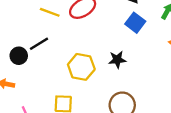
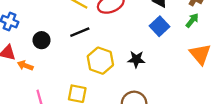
black line: (39, 44) -> (80, 32), moved

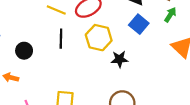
black line: (80, 32) -> (61, 39), turned -60
yellow hexagon: (100, 61) -> (99, 38), moved

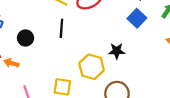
yellow hexagon: (99, 38) -> (92, 67), moved

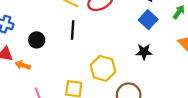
black star: (117, 51) -> (144, 52), moved

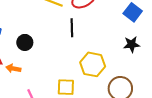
black line: (73, 30) -> (72, 28), moved

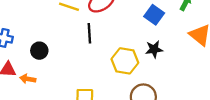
yellow hexagon: (93, 64) -> (125, 61), moved

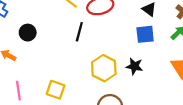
blue square: (154, 15) -> (145, 34), turned 30

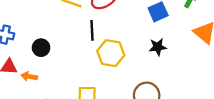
yellow hexagon: (104, 68) -> (111, 53), moved

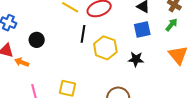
yellow hexagon: (111, 53) -> (105, 48), moved

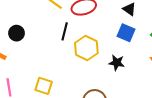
blue square: (142, 29) -> (126, 33), turned 30

